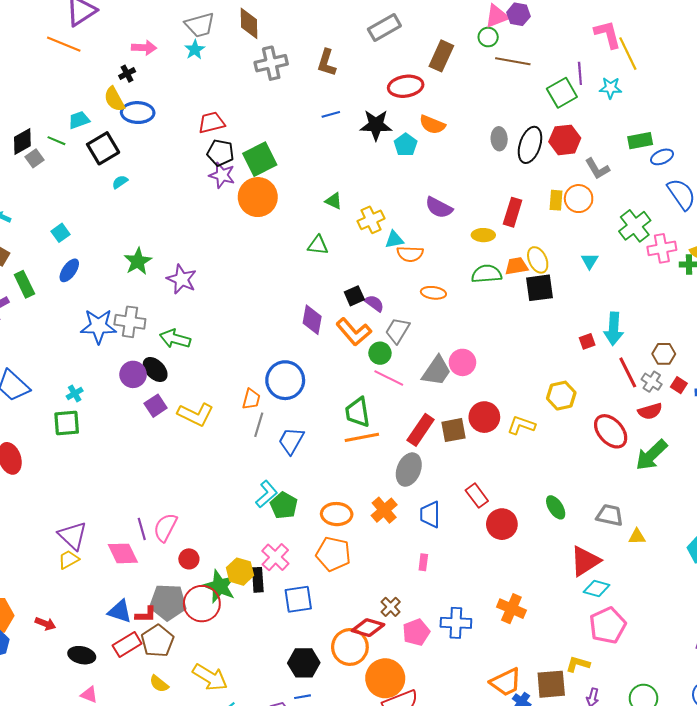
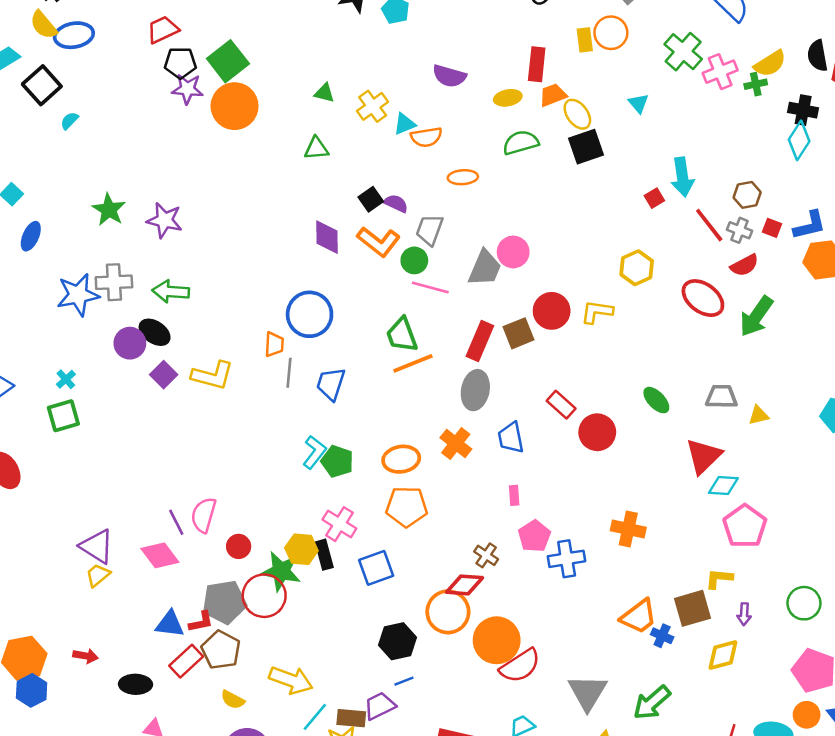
orange trapezoid: (517, 266) -> (553, 95), moved
pink pentagon: (416, 632) -> (534, 536), moved

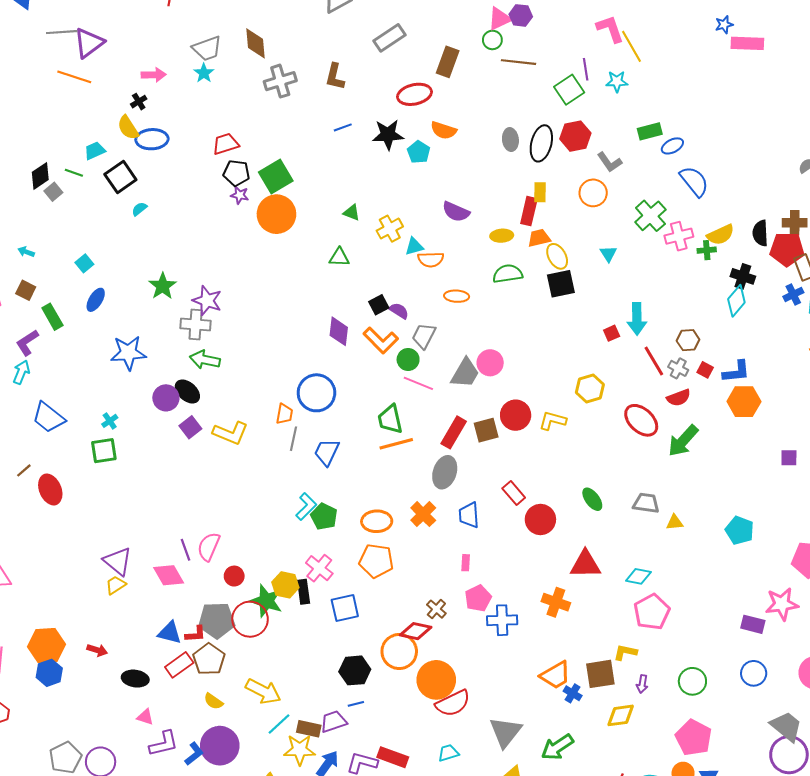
yellow rectangle: (585, 40) -> (540, 192), moved
purple star: (187, 89) -> (240, 195), size x0.7
gray cross: (114, 282) -> (196, 325), moved
red triangle: (703, 456) -> (585, 564), moved, turned 36

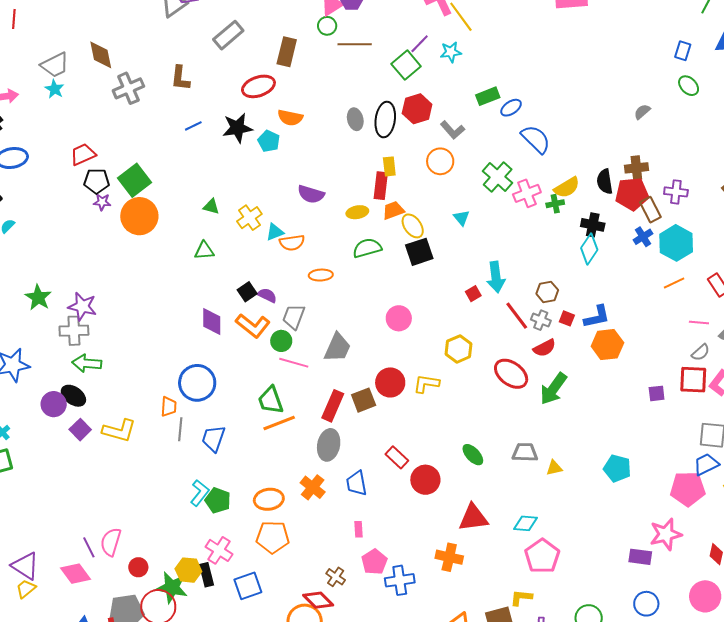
purple line: (586, 69) -> (420, 44), turned 60
pink circle: (490, 363) -> (399, 318), moved
red diamond: (416, 631) -> (318, 600), turned 40

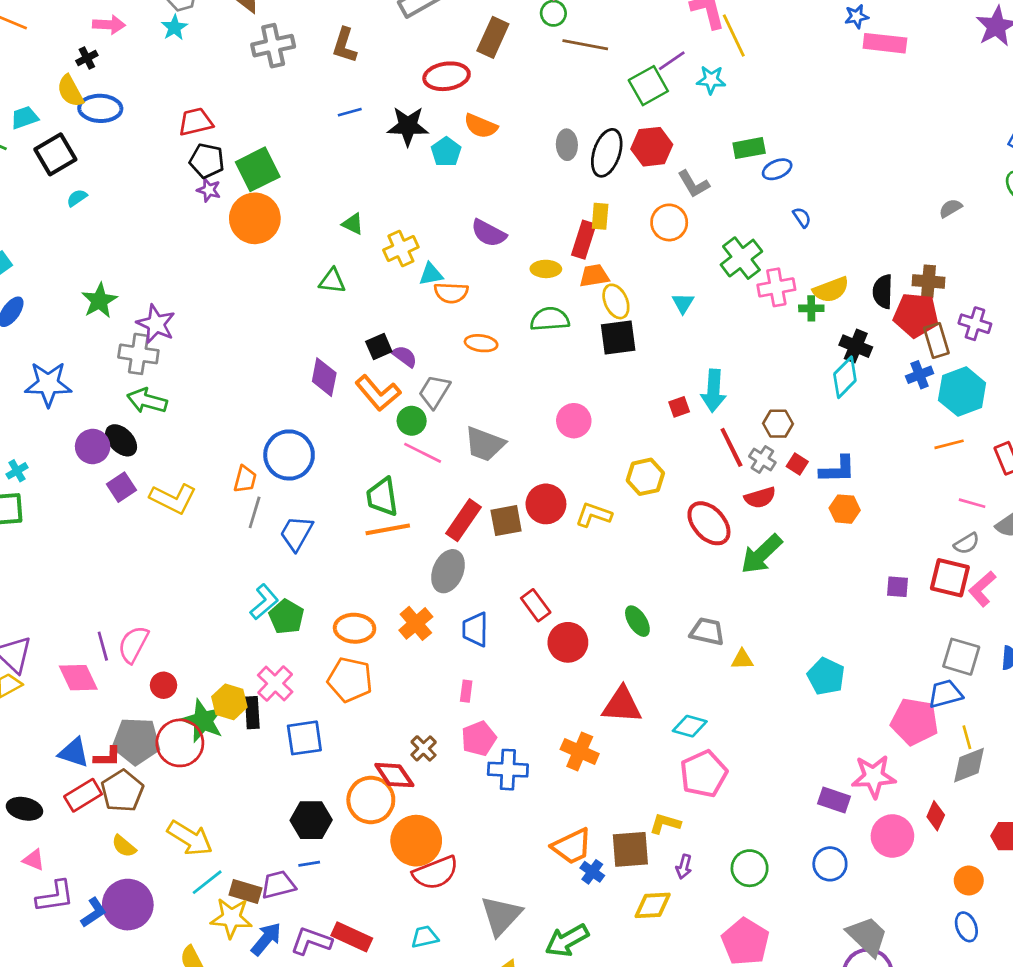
blue semicircle: (536, 139) -> (802, 217), size x0.5
orange hexagon: (607, 345) -> (845, 509), size x0.7
gray trapezoid: (337, 348) -> (485, 444), turned 76
pink circle: (705, 596) -> (892, 836), moved

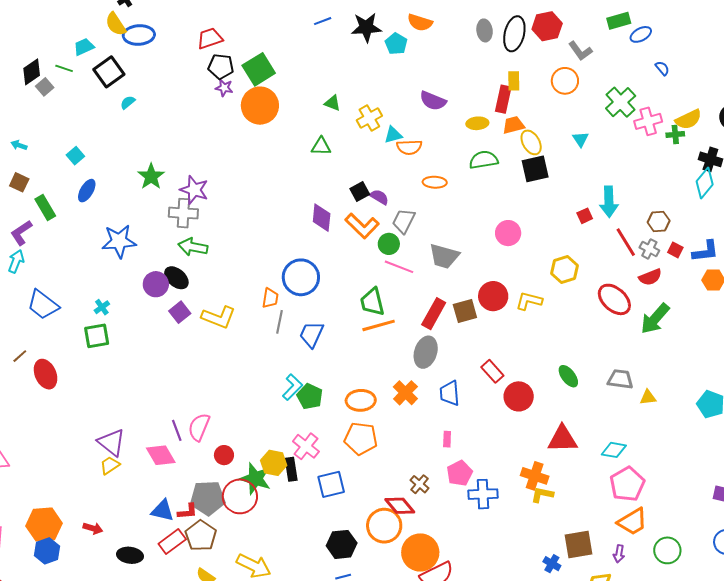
yellow L-shape: (665, 824) -> (542, 495), moved
orange trapezoid: (572, 846) -> (632, 522), moved

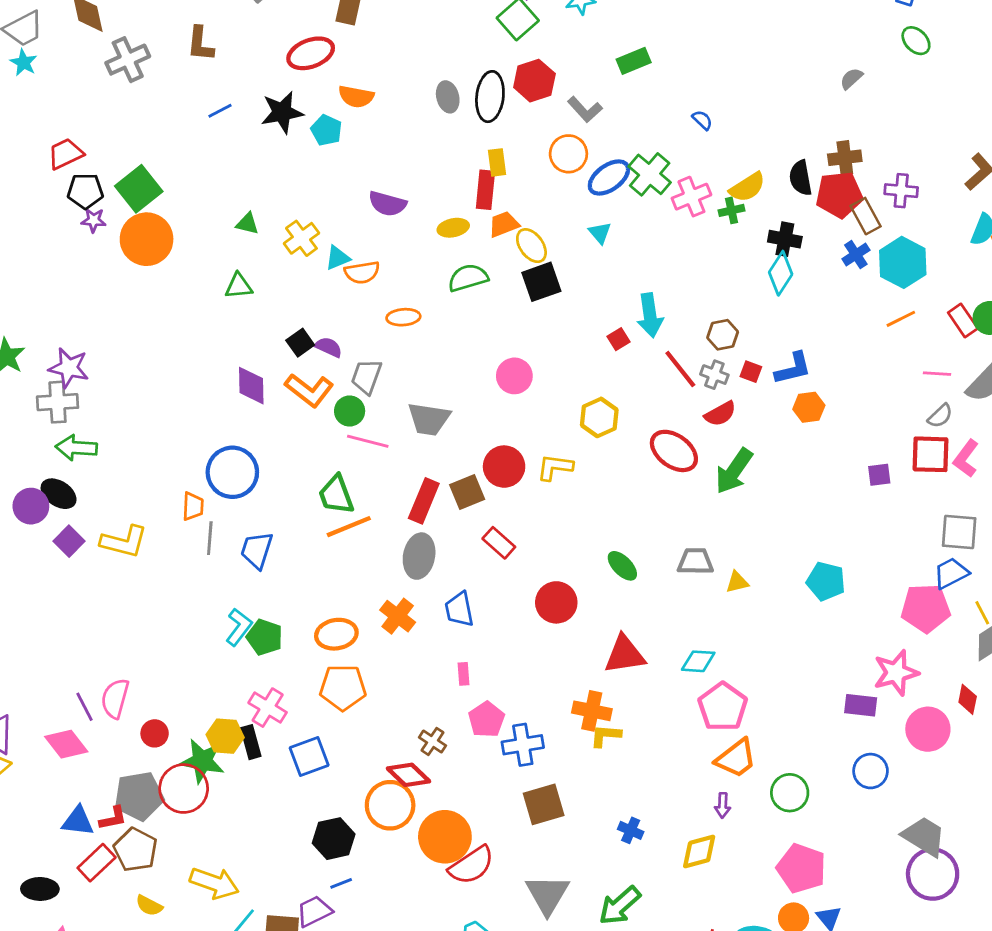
blue ellipse: (641, 34) -> (609, 178), moved, size x1.4
red rectangle: (492, 371) -> (499, 543), moved
brown square: (578, 545) -> (544, 804), moved

